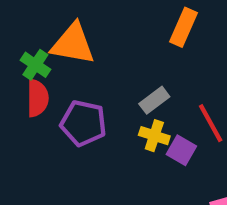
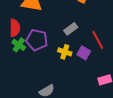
green cross: (35, 65) -> (19, 45), moved
yellow cross: (154, 136) -> (65, 52), moved

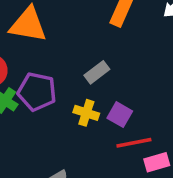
red line: (98, 40) -> (134, 143), moved, turned -72

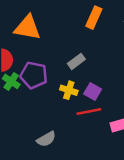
red line: (134, 143) -> (89, 111), moved

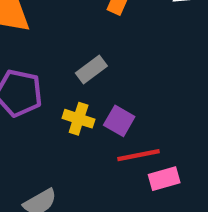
red line: (89, 111) -> (138, 155), moved

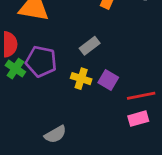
red line: (138, 155) -> (141, 96), moved

